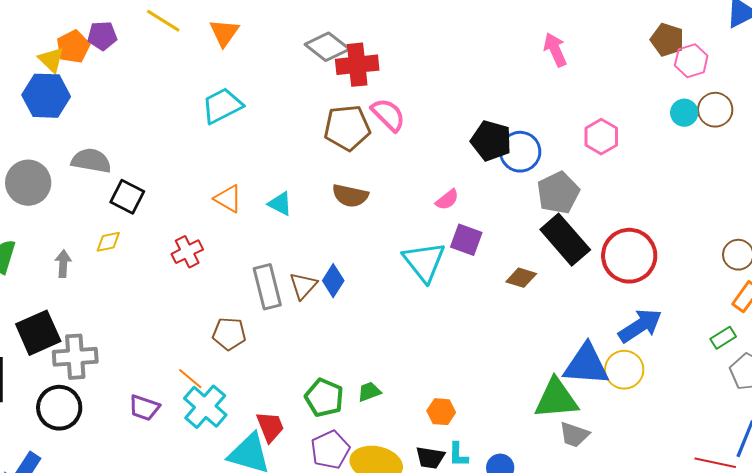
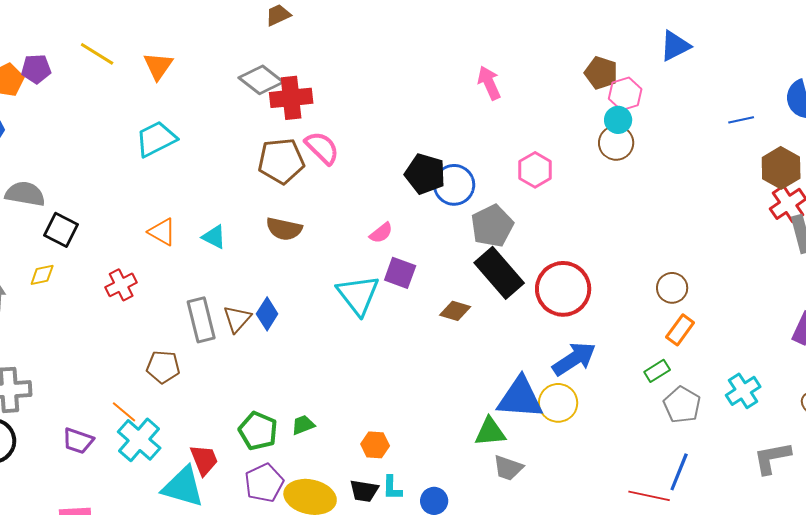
brown circle: (715, 110) -> (616, 143), moved
cyan circle: (684, 113) -> (618, 120), moved
green triangle: (556, 399) -> (490, 432), size x0.7

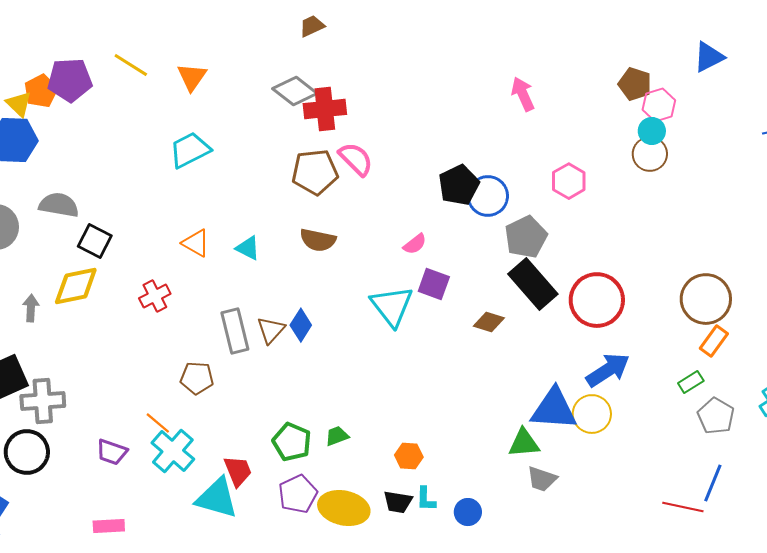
purple pentagon: (36, 69) -> (70, 80), size x1.5
black pentagon: (425, 174) -> (459, 185), turned 30
yellow diamond: (42, 275) -> (76, 286), size x1.8
brown circle: (672, 288) -> (706, 299), size x1.6

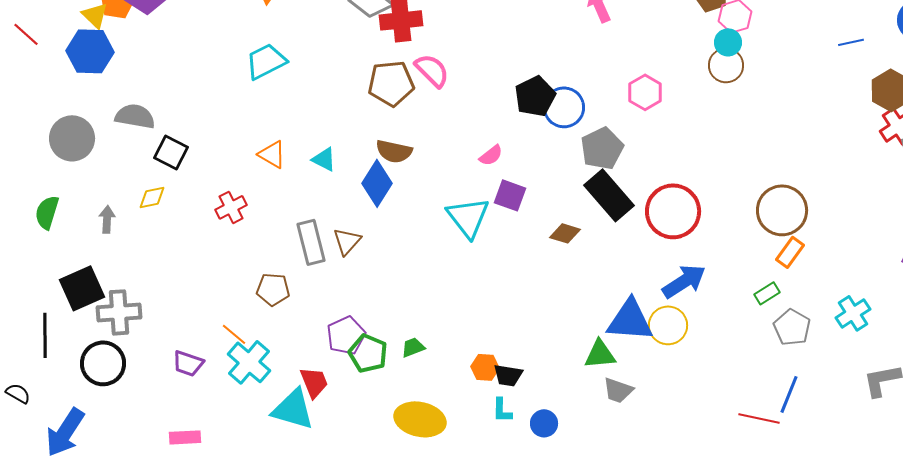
yellow diamond: (76, 286) -> (152, 197), size x0.6
blue diamond: (301, 325) -> (377, 183), moved, size x1.4
purple pentagon: (298, 494) -> (346, 335), moved
black trapezoid: (398, 502) -> (508, 375), moved

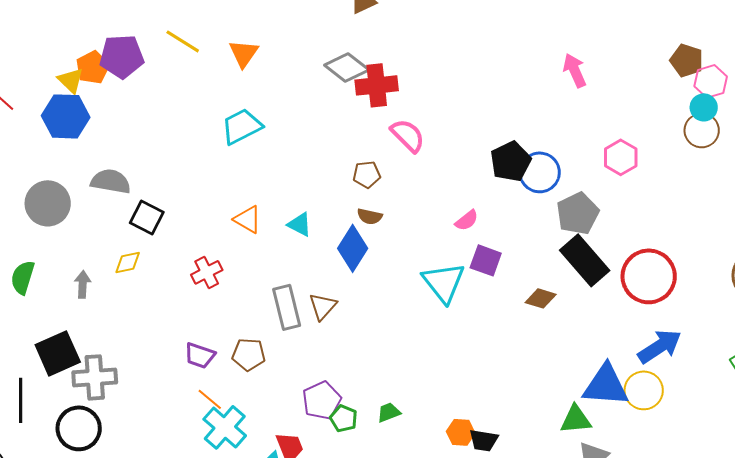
brown pentagon: (391, 83) -> (367, 174), moved, size x0.6
brown semicircle: (394, 151) -> (370, 216), size x0.7
green pentagon: (368, 353) -> (344, 418), size x0.7
purple trapezoid: (188, 363) -> (200, 355), moved

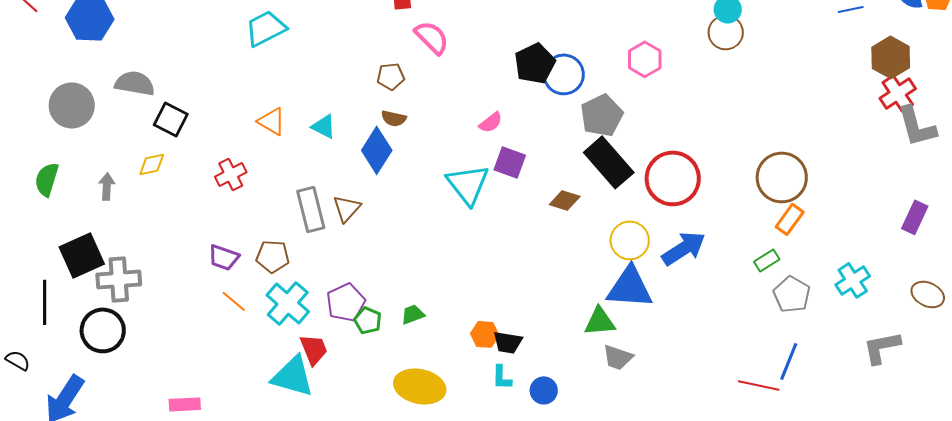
yellow circle: (644, 390) -> (630, 240), moved
cyan cross: (225, 427) -> (288, 303), moved

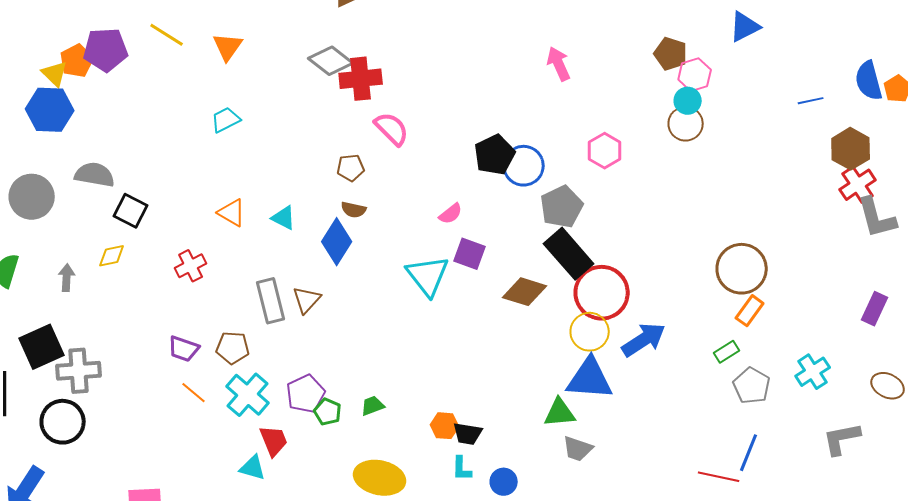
cyan trapezoid: (266, 28) -> (226, 120), size x0.7
red circle: (673, 178) -> (602, 293), moved
brown diamond: (565, 200) -> (525, 292), size x1.4
cyan triangle: (293, 376) -> (253, 468), size x0.6

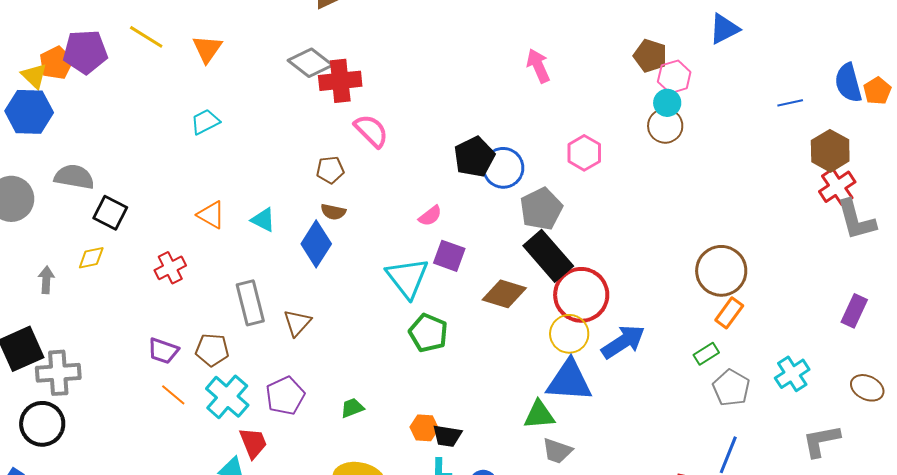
brown triangle: (307, 300) -> (297, 323), moved
green pentagon: (328, 412) -> (428, 333), moved, size x1.4

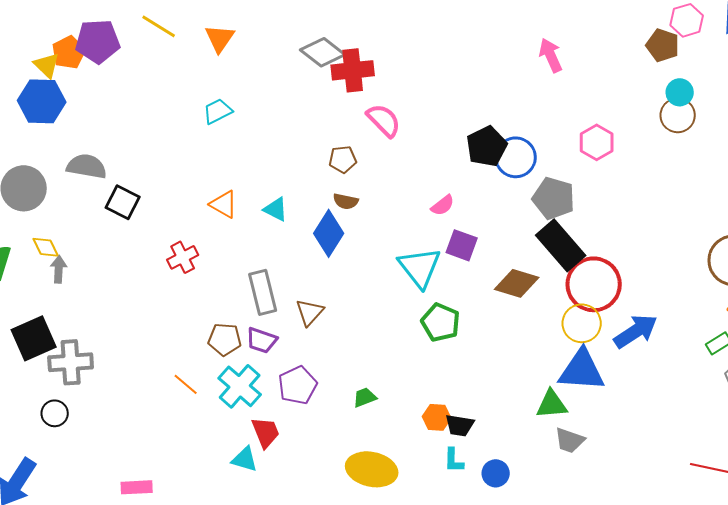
pink hexagon: (674, 77) -> (687, 20), moved
gray pentagon: (541, 209) -> (554, 198), turned -30
yellow diamond: (91, 258) -> (46, 247), moved, turned 76
purple trapezoid: (163, 351) -> (262, 340), moved
black circle: (42, 424) -> (55, 413), size x0.6

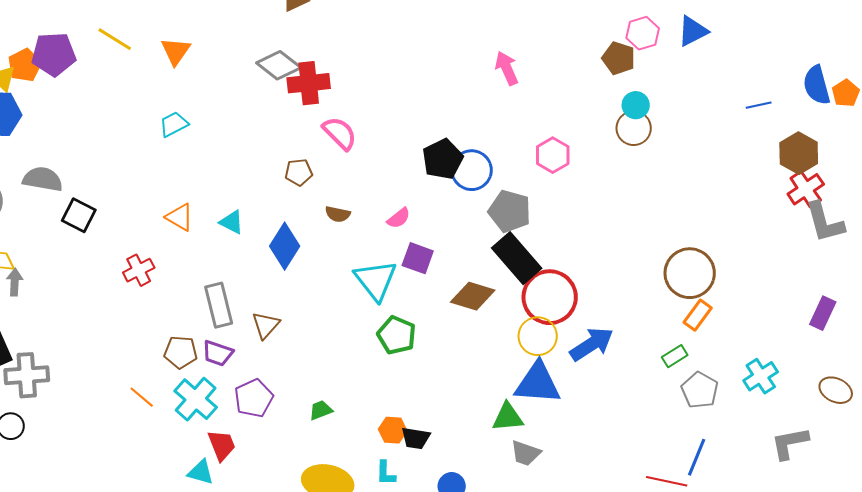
brown semicircle: (346, 201) -> (338, 214), moved
cyan L-shape: (454, 460) -> (386, 473), moved

